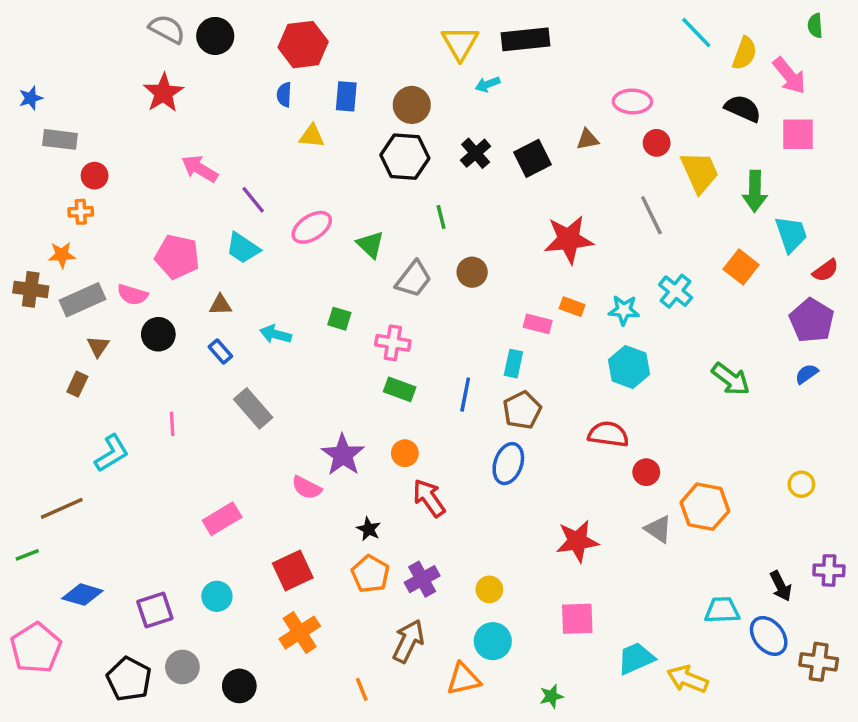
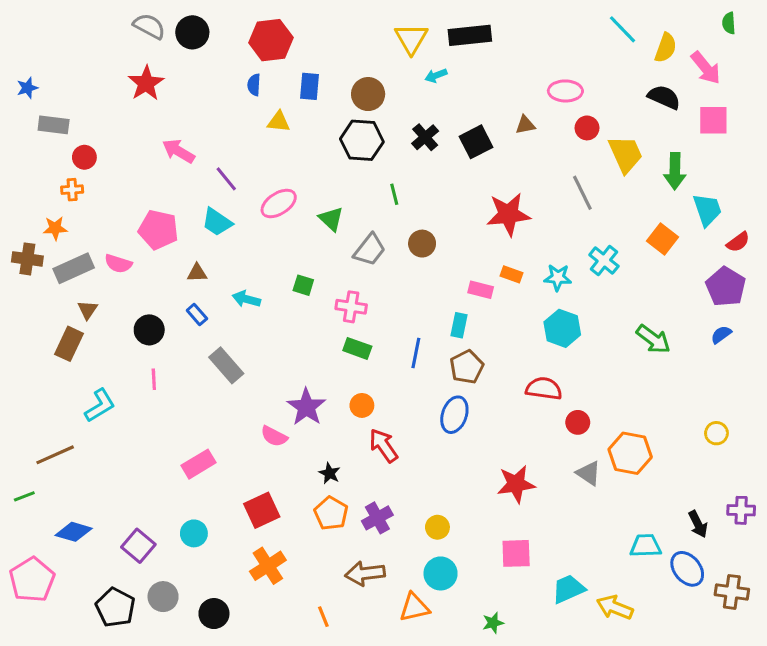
black circle: (158, 334) -> (149, 330), moved
brown rectangle: (77, 384) -> (69, 344), size x1.5
purple square: (155, 610) -> (138, 546), turned -32
brown arrow: (408, 641) -> (365, 573), turned -123

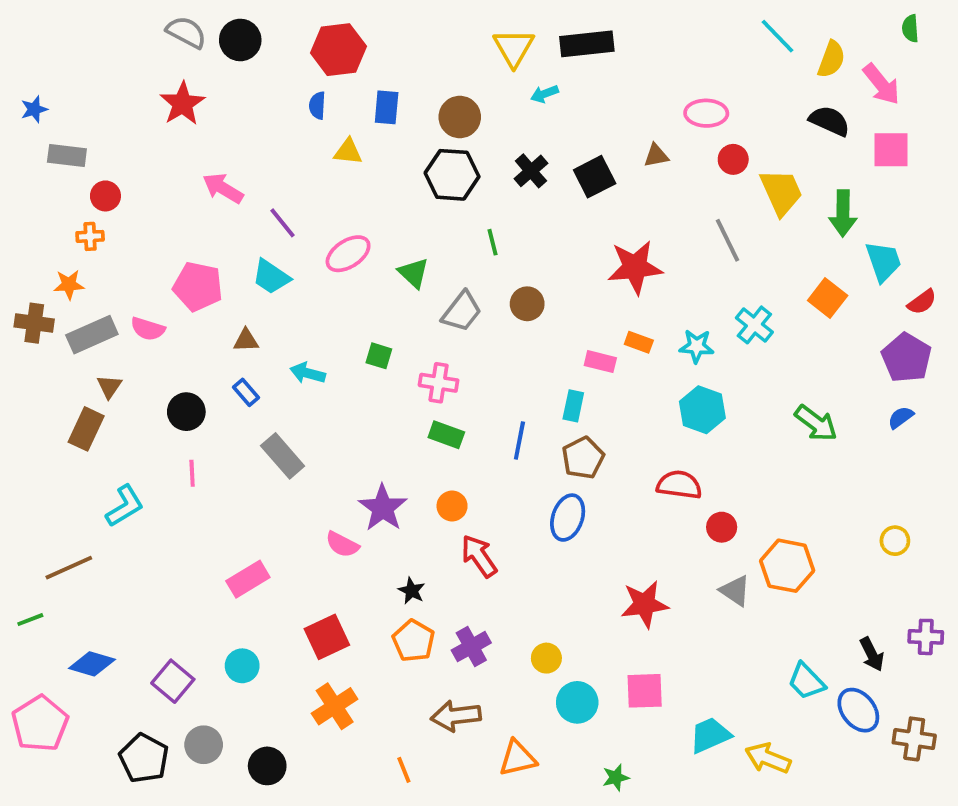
cyan trapezoid: (646, 546) -> (806, 681), turned -132
cyan circle: (441, 573) -> (577, 702), moved

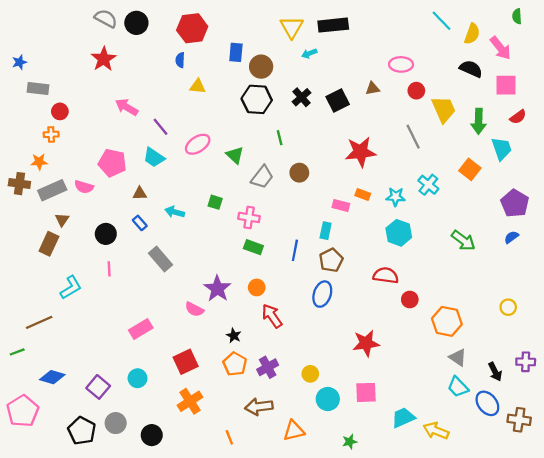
blue rectangle: (387, 107) -> (236, 52), moved
red semicircle: (922, 302) -> (518, 117), moved
gray triangle: (735, 591) -> (458, 357), moved

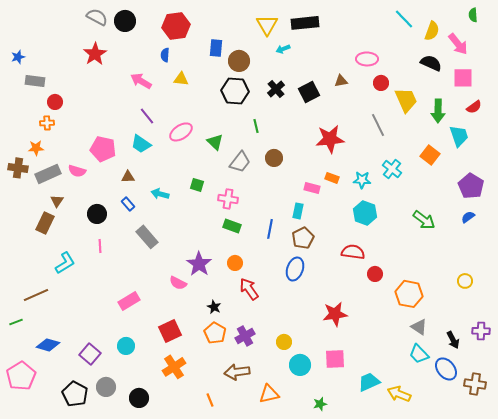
pink arrow: (127, 107) -> (141, 81), moved

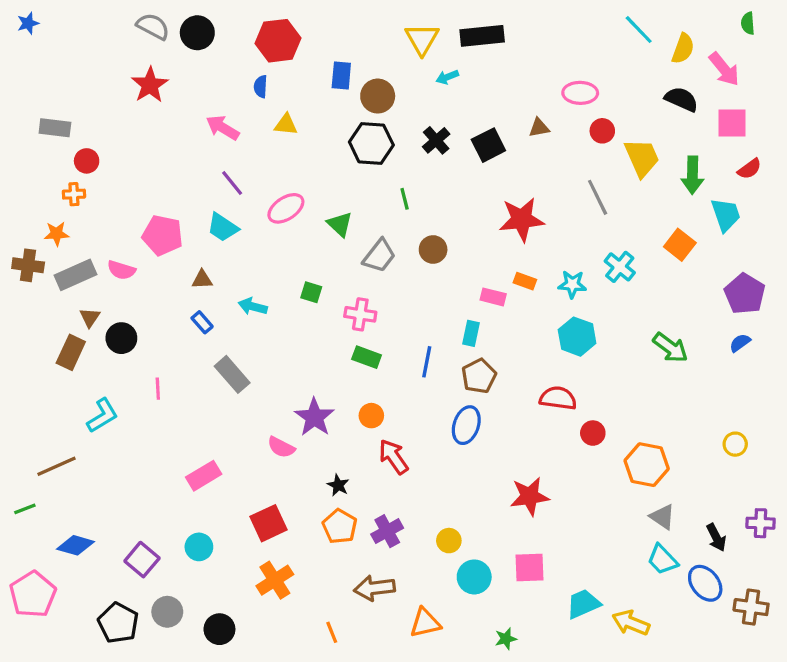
blue star: (18, 57) -> (28, 23), moved
black circle: (97, 214) -> (121, 338), moved

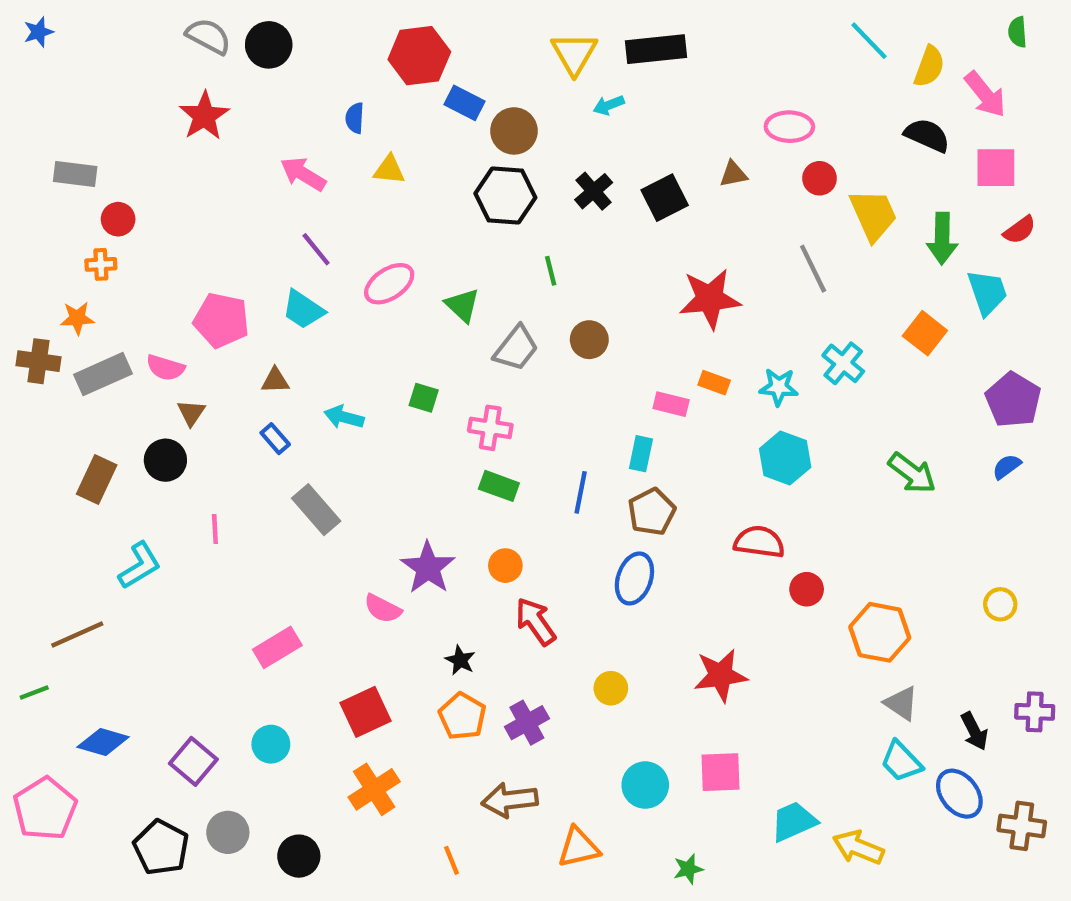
red hexagon: (278, 41) -> (419, 56), moved
blue rectangle: (341, 75) -> (464, 103), turned -68
brown triangle: (90, 318) -> (191, 413), moved
yellow circle: (449, 541) -> (611, 688), moved

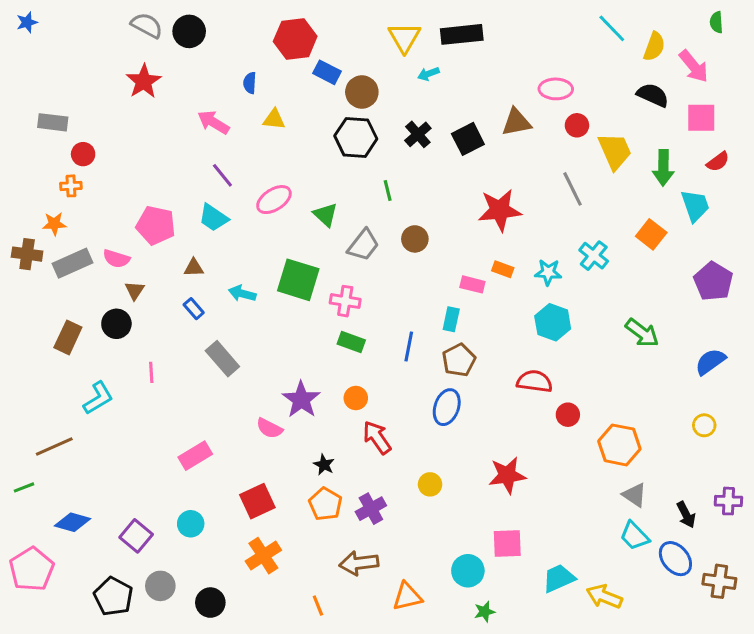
brown triangle: (733, 174) -> (516, 122), size x1.5
green square: (424, 398) -> (298, 280), size x2.0
blue semicircle: (1007, 467) -> (710, 362), moved, size x1.5
cyan circle: (645, 785) -> (468, 571), moved

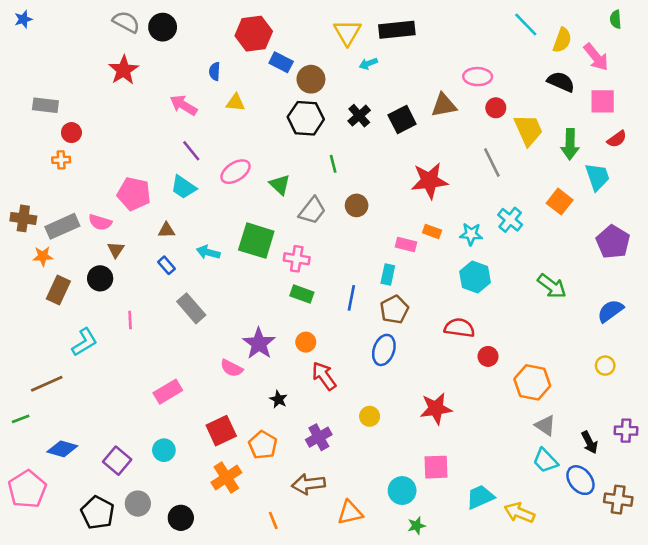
orange star: (54, 224) -> (43, 256), moved
orange pentagon: (325, 504) -> (263, 445), moved

